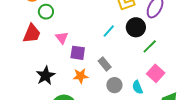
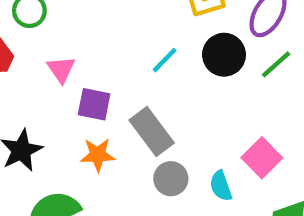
green line: (150, 46) -> (276, 64), moved
gray rectangle: (105, 64) -> (152, 132), size x1.5

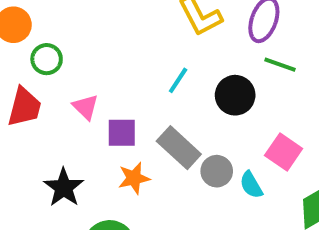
black circle: (224, 55) -> (235, 95), moved
green line: (276, 64) -> (280, 65), turned 72
gray circle: (171, 179) -> (217, 171), moved

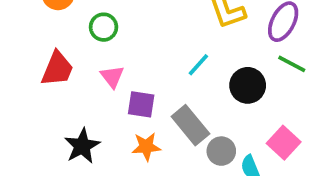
green circle: (47, 59) -> (104, 27), moved

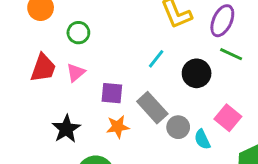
pink triangle: (112, 77) -> (76, 73), moved, turned 30

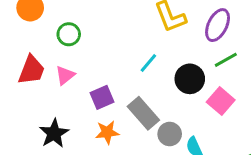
green line: (231, 54) -> (226, 60), turned -55
purple square: (112, 93) -> (102, 97), turned -30
pink square: (228, 118) -> (221, 101), moved

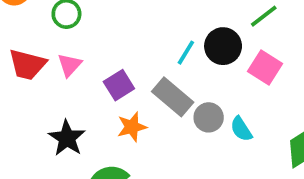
cyan line: (148, 63) -> (186, 53), moved
red trapezoid: (31, 70) -> (27, 65), turned 92

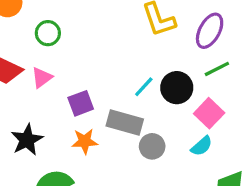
gray rectangle: (173, 97) -> (125, 123), turned -36
cyan semicircle: (241, 129) -> (202, 146), moved, turned -110

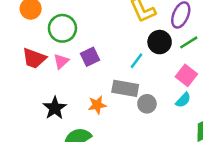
green circle: (48, 33) -> (62, 28), size x1.5
black circle: (177, 88) -> (160, 42), moved
purple square: (81, 103) -> (90, 57), moved

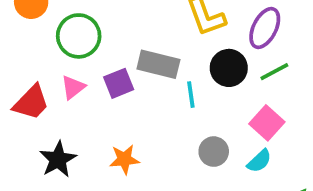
red trapezoid: (34, 58) -> (31, 102), moved, turned -70
cyan line: (137, 61) -> (191, 95), turned -49
gray rectangle: (125, 88) -> (158, 64), moved
gray circle: (147, 104) -> (214, 152), moved

